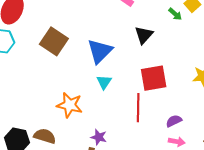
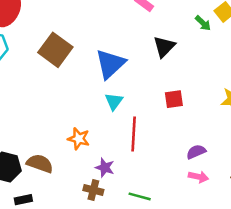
red square: (154, 78) -> (174, 99), size x0.6
orange star: (70, 105) -> (79, 139), moved, size x0.7
red line: (138, 108) -> (134, 134), moved

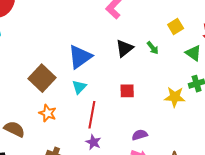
green arrow: (203, 23) -> (153, 48), moved
brown square: (55, 50) -> (42, 78), moved
purple star: (105, 168) -> (93, 142), moved

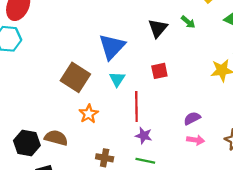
red square: (127, 91) -> (159, 71), moved
orange star: (48, 113) -> (89, 114), turned 30

